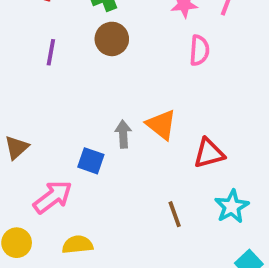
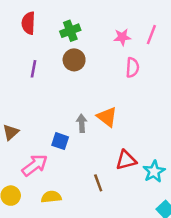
red triangle: (209, 153) -> (126, 160), moved
brown line: (175, 214) -> (98, 183), moved

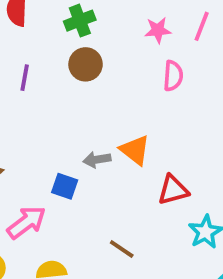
gray arrow: (82, 123) -> (97, 160), turned -96
red triangle: (126, 160) -> (173, 190), moved
brown line: (98, 183) -> (122, 249), turned -36

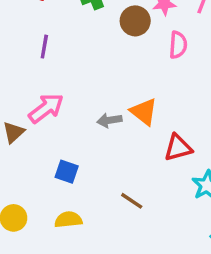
brown circle: (86, 64) -> (135, 21), moved
blue square: (65, 186) -> (67, 172), moved
pink arrow: (27, 222) -> (46, 108), moved

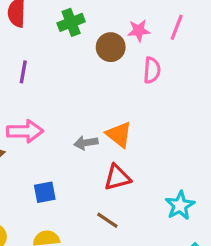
pink arrow: (46, 108) -> (25, 131), turned 36
red triangle: (178, 148) -> (117, 177), moved
blue square: (67, 172) -> (45, 192), turned -30

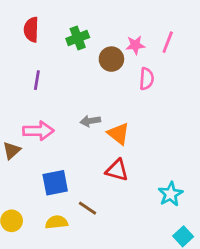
gray arrow: (86, 143) -> (90, 121), moved
red triangle: (117, 177) -> (117, 170), turned 30
blue square: (45, 192) -> (55, 183), size x1.4
brown line: (107, 220) -> (88, 208), moved

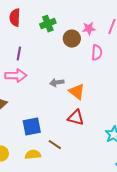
pink arrow: (38, 131) -> (16, 76), moved

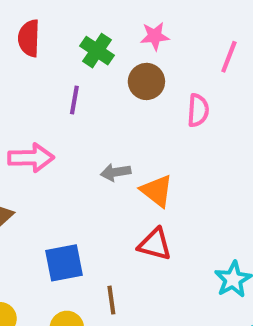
green cross: (48, 24) -> (97, 51), turned -35
pink star: (89, 29) -> (155, 36), moved
purple line: (19, 54) -> (74, 100), moved
brown line: (55, 145) -> (111, 300), turned 48

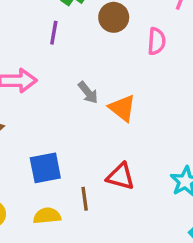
gray arrow: (116, 172) -> (88, 93), turned -120
red triangle: (155, 244) -> (121, 176), moved

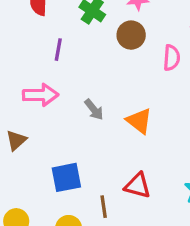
purple line: (54, 33) -> (58, 50), moved
gray arrow: (88, 93) -> (94, 109), moved

